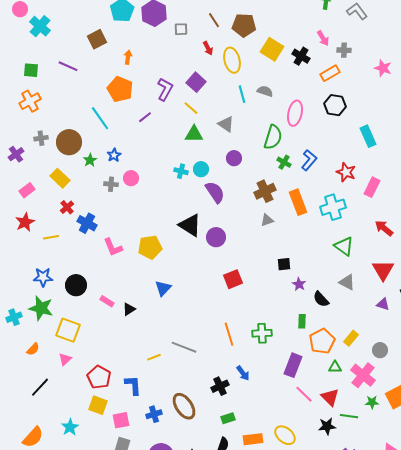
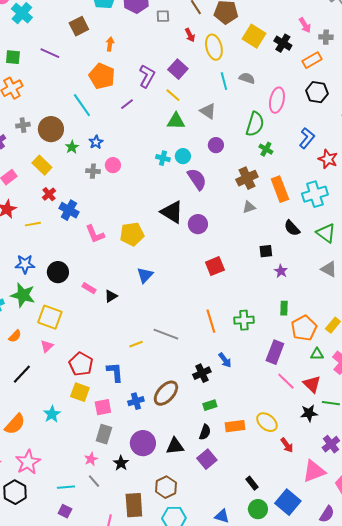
blue L-shape: (309, 160) -> (307, 138), moved
black semicircle: (321, 299) -> (292, 228), moved
brown ellipse: (184, 406) -> (166, 393), turned 76

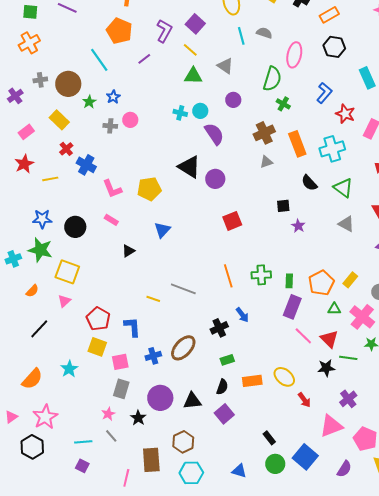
pink rectangle: (89, 288) -> (111, 220), moved
green rectangle: (284, 308) -> (289, 281), moved
yellow line: (136, 344) -> (153, 299), turned 40

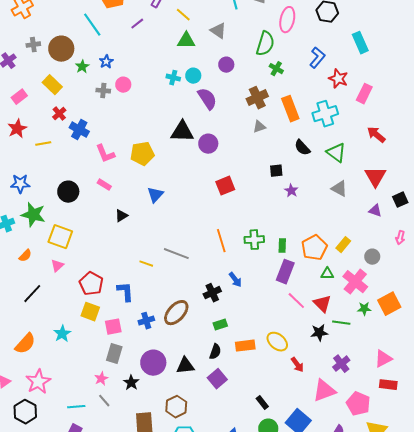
black triangle: (189, 167) -> (182, 132), turned -30
blue star: (42, 219) -> (20, 184), moved

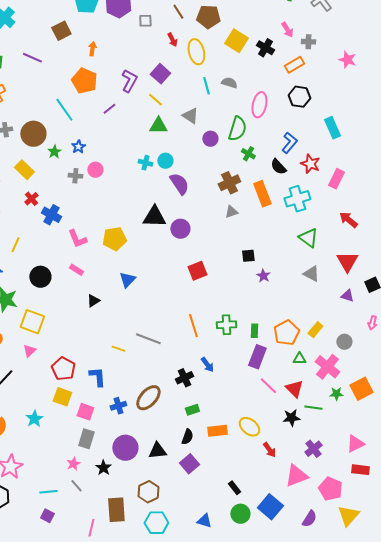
purple circle: (226, 65) -> (210, 139), moved
yellow line: (43, 144) -> (15, 245), moved, turned -56
black semicircle: (302, 148) -> (278, 167), moved
pink square: (113, 327) -> (85, 412), turned 30

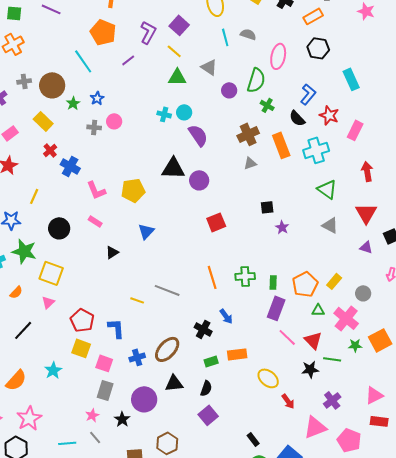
red arrow: (348, 220) -> (367, 171), turned 42
black cross: (184, 378) -> (203, 329), turned -36
orange rectangle: (217, 431) -> (237, 354), moved
black triangle: (157, 451) -> (174, 383), moved

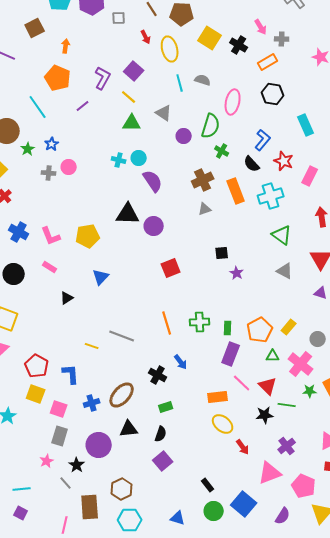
blue cross: (70, 166) -> (19, 232), moved
orange rectangle: (237, 354) -> (218, 397), moved
gray line: (95, 437) -> (66, 483), moved

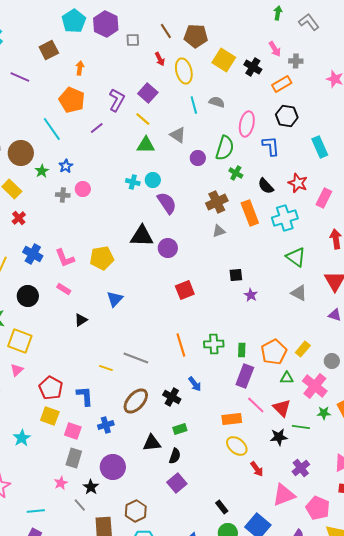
blue L-shape: (263, 140) -> (271, 146), moved, turned -45
brown ellipse: (122, 395) -> (136, 401), moved
black triangle: (129, 429) -> (152, 443), moved

